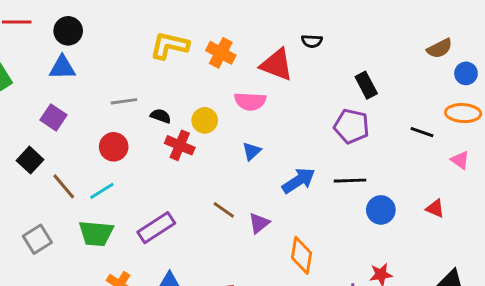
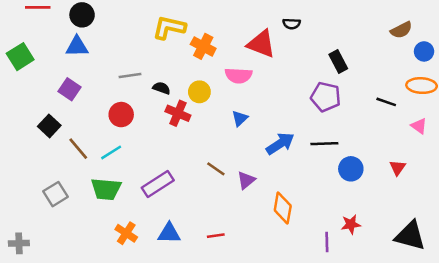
orange cross: (221, 53) -> (203, 46), moved
red triangle: (435, 208) -> (398, 168), turned 42

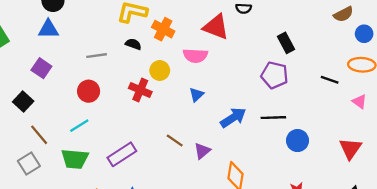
black semicircle: (162, 88) -> (133, 44), moved
brown line: (78, 149) -> (39, 135), moved
red triangle: (398, 168) -> (350, 149), moved, size x1.5

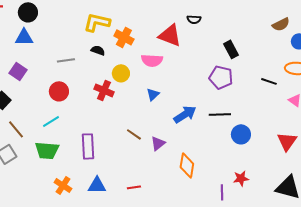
purple rectangle: (122, 154) -> (88, 146), turned -60

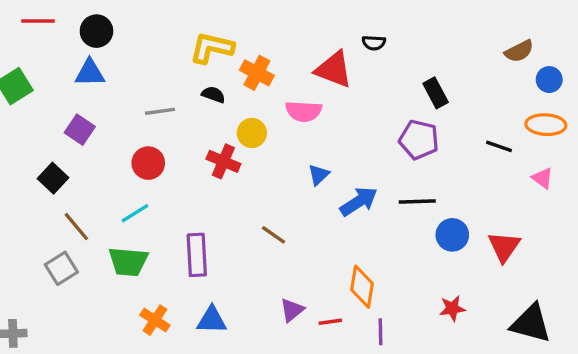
blue triangle: (153, 94) -> (319, 175), moved
red triangle: (287, 141) -> (504, 247), moved
purple triangle: (158, 143) -> (292, 310), moved
red line: (134, 187) -> (330, 322), moved
purple line: (222, 192) -> (380, 332), moved

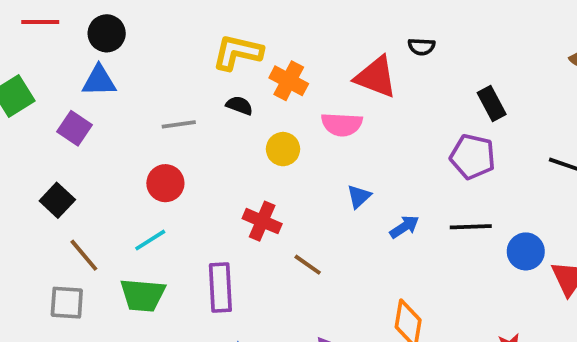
purple square: (80, 130) -> (74, 128), moved
red cross: (223, 161) -> (262, 221), moved
blue arrow: (359, 201) -> (404, 227), size x0.7
blue circle: (452, 235) -> (526, 251), moved
gray square: (61, 268) -> (67, 303), turned 36

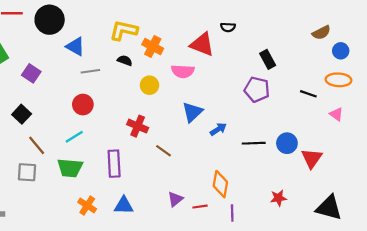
black circle: (107, 33) -> (50, 20), size x1.4
blue triangle: (99, 81) -> (75, 47), moved, turned 30
blue triangle: (359, 196) -> (192, 112), size x1.5
black line: (471, 227) -> (254, 143), moved

